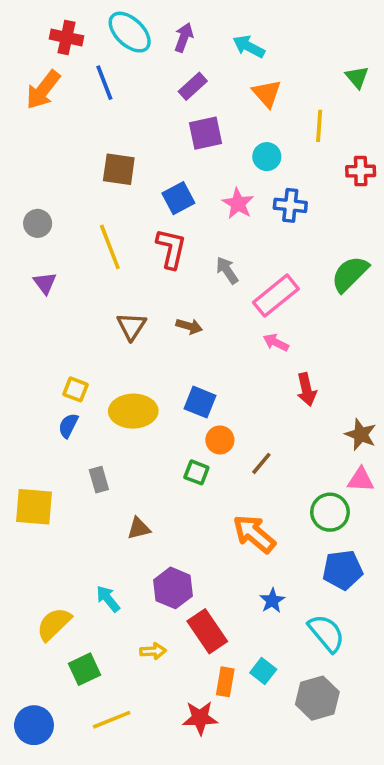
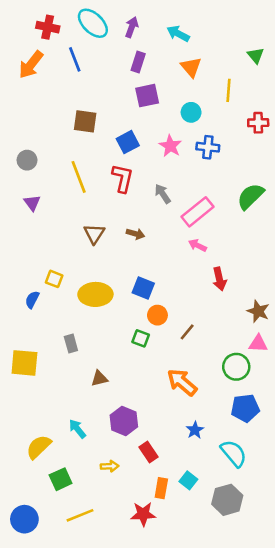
purple rectangle: (193, 86) -> (138, 62), turned -30
blue semicircle: (68, 426) -> (32, 300), moved
red rectangle: (207, 631) -> (148, 452), size x0.7

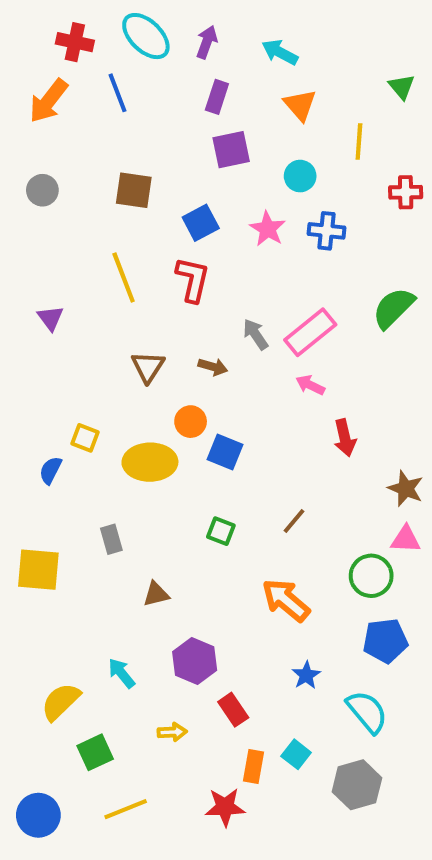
gray circle: (27, 160) -> (42, 190), moved
gray arrow: (163, 194) -> (255, 334), moved
orange circle: (157, 315) -> (191, 422), moved

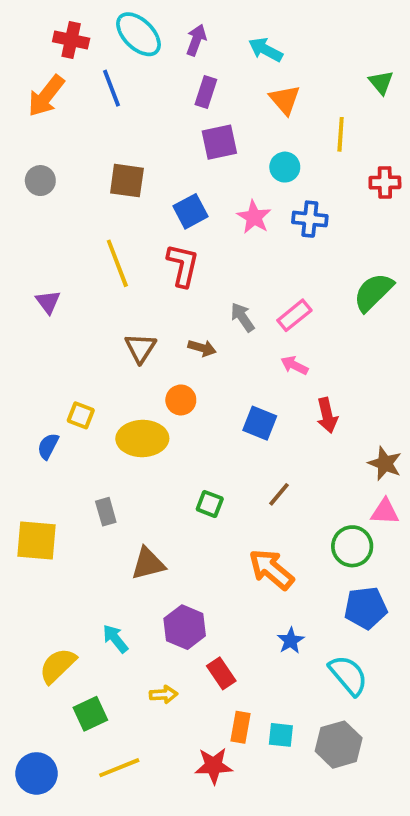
pink rectangle: (310, 332) -> (294, 315), size x0.7
blue square: (225, 452) -> (260, 423), moved
brown triangle: (156, 594) -> (148, 564), size x1.4
cyan square: (296, 754) -> (281, 735), moved, turned -32

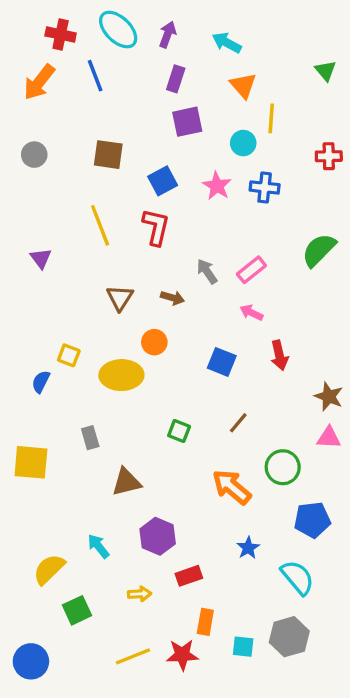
yellow line: (341, 134) -> (271, 118), moved
green circle: (352, 546) -> (283, 467), moved
red rectangle: (221, 673) -> (189, 576), turned -75
cyan square: (281, 735) -> (243, 647), moved
yellow line: (119, 768) -> (133, 656), moved

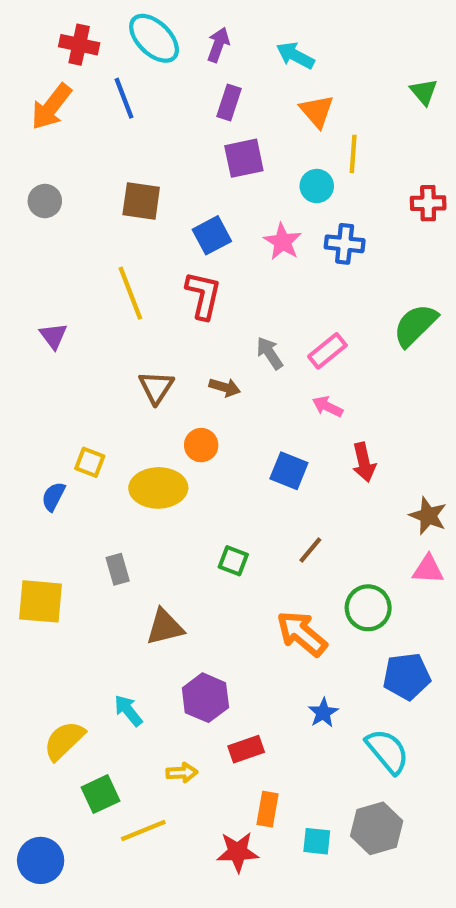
yellow line: (133, 656) -> (143, 830), moved

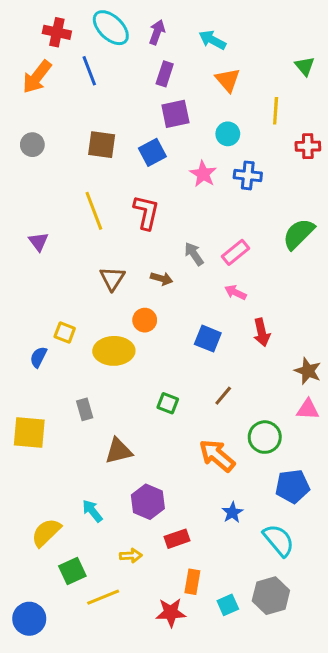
yellow line: (353, 154) -> (276, 111), moved
blue square: (212, 235) -> (152, 152), moved
cyan square: (317, 841) -> (228, 605), turned -30

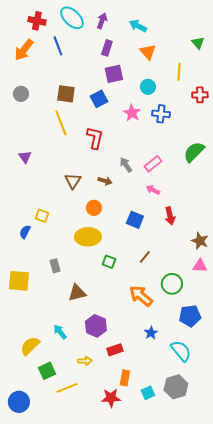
yellow line: (94, 211) -> (61, 123), moved
yellow ellipse: (114, 351) -> (88, 237), moved

